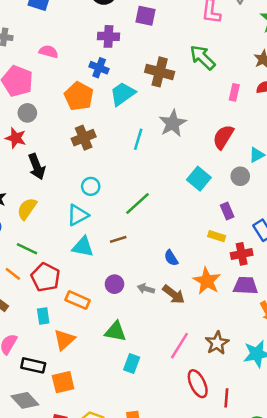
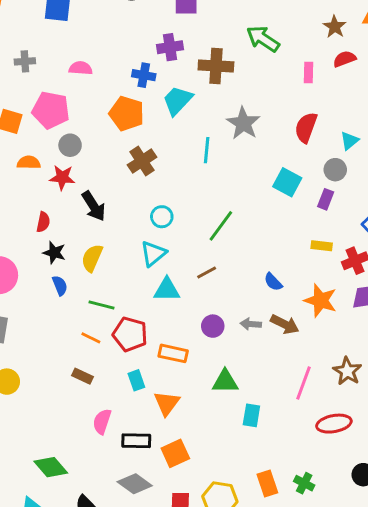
purple cross: (108, 36) -> (170, 47), moved
purple rectangle: (227, 211) -> (326, 199), moved, turned 56
red ellipse: (198, 384) -> (334, 424), turned -64

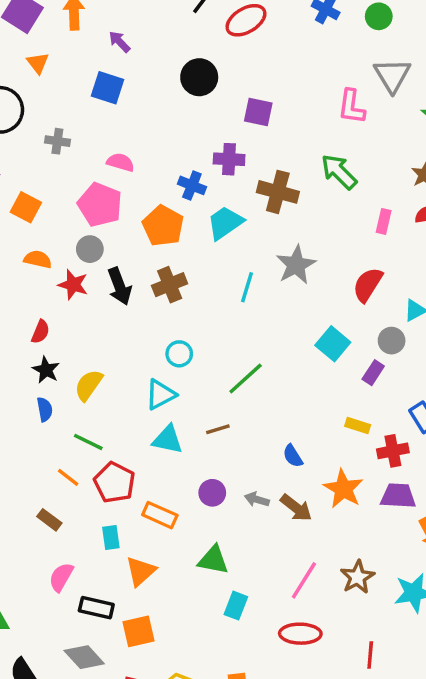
pink pentagon: (51, 110) -> (100, 205), moved
black arrow: (94, 206) -> (120, 286), moved
red ellipse: (334, 424) -> (300, 634), moved

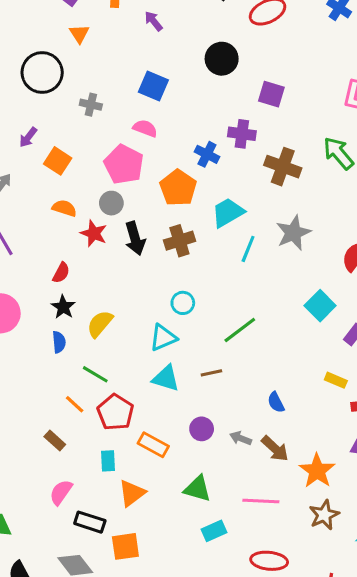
blue square: (108, 88) -> (153, 86), moved
cyan trapezoid: (225, 223) -> (228, 212), moved
orange star: (343, 489) -> (317, 471), moved
pink line: (304, 580) -> (261, 501), moved, turned 56
cyan rectangle: (236, 606) -> (214, 531), turned 40

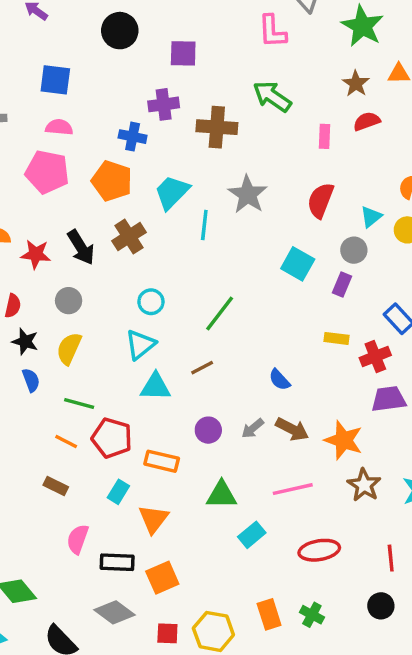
gray circle: (111, 203) -> (69, 301), moved
gray arrow: (241, 438) -> (253, 428), turned -45
cyan rectangle: (108, 461) -> (118, 492), turned 50

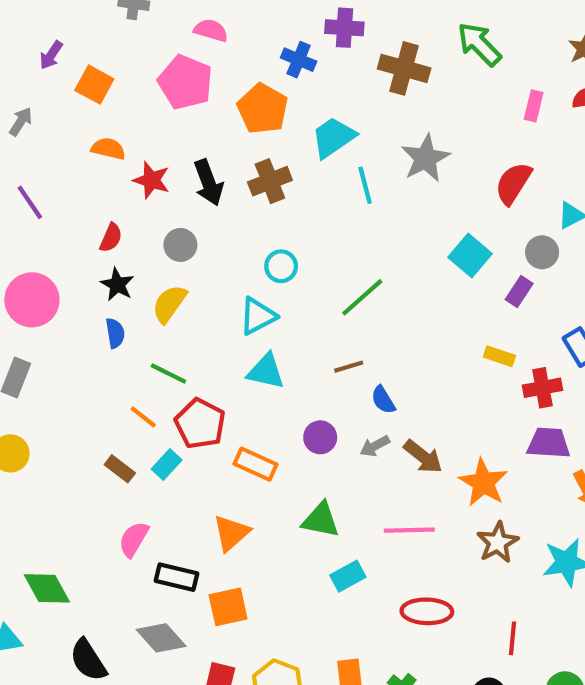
cyan line: (204, 225) -> (365, 185), turned -32
brown line: (202, 368) -> (349, 367), moved
blue semicircle: (279, 380) -> (383, 400), moved
cyan rectangle: (118, 492) -> (167, 464), moved

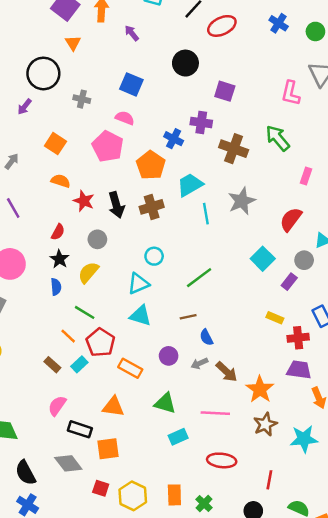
purple arrow: (51, 55) -> (25, 107), moved
orange triangle: (231, 533) -> (113, 407), turned 45

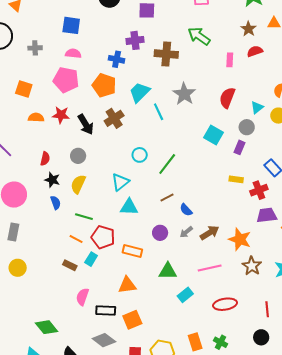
red star: (84, 201) -> (61, 115), moved
cyan circle: (154, 256) -> (140, 155), moved
brown arrow: (227, 372) -> (210, 233), turned -60

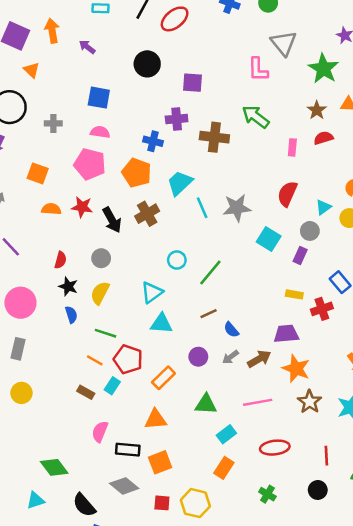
gray star: (184, 94) -> (237, 208), moved, turned 30
purple trapezoid: (267, 215) -> (286, 334), moved
orange rectangle: (132, 251) -> (163, 378), turned -60
orange rectangle: (195, 342) -> (224, 468), moved, turned 48

